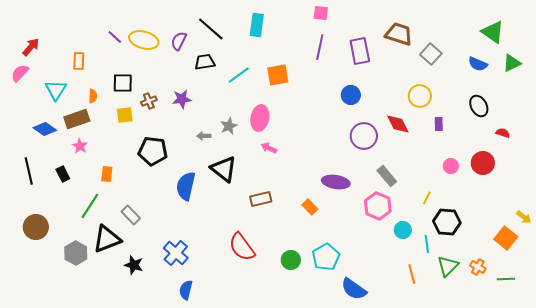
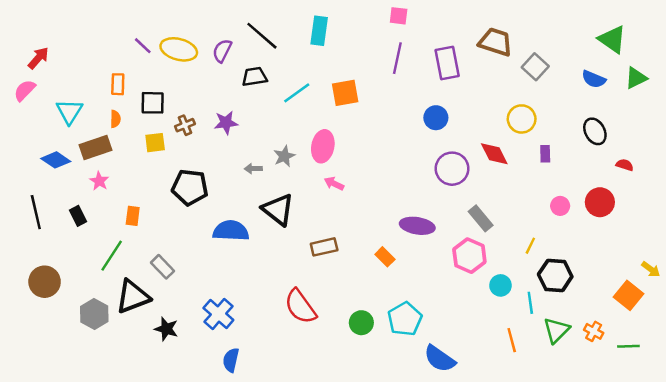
orange rectangle: (79, 61) -> (118, 84), moved
blue semicircle: (186, 186) -> (231, 231), turned 80

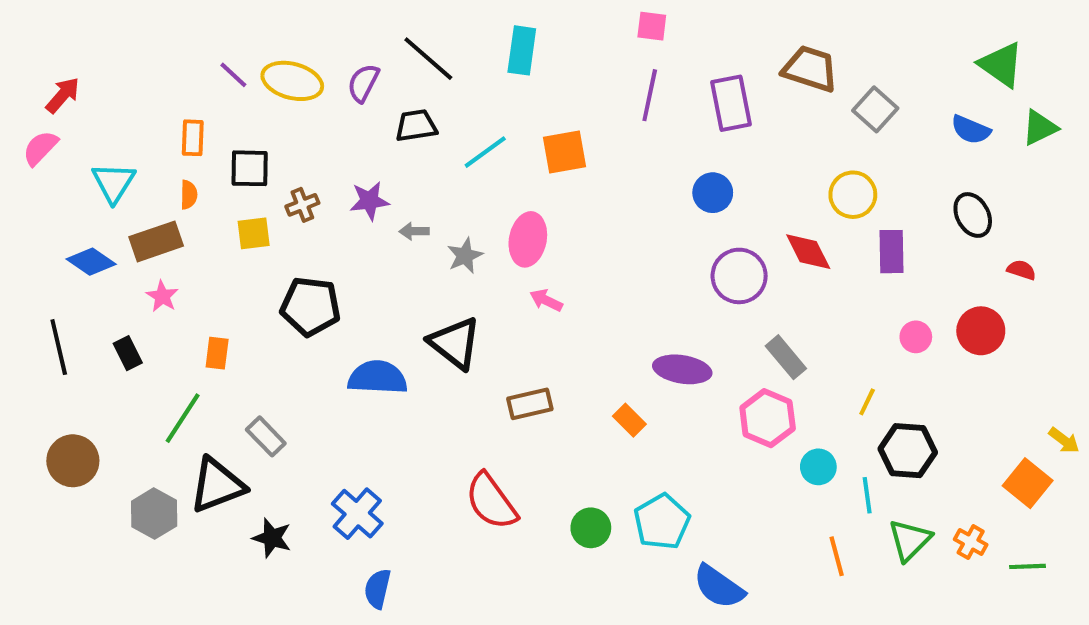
purple rectangle: (545, 154) -> (891, 252), size x1.5
gray arrow: (253, 169) -> (414, 231), moved

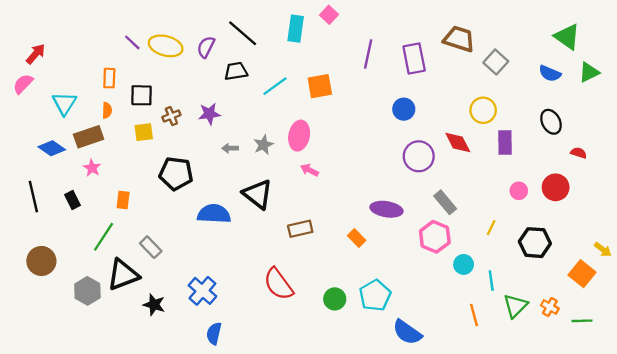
pink square: (652, 26) -> (329, 15), moved, turned 36
gray arrow: (414, 231) -> (230, 148), moved
black hexagon: (908, 451) -> (535, 243), moved

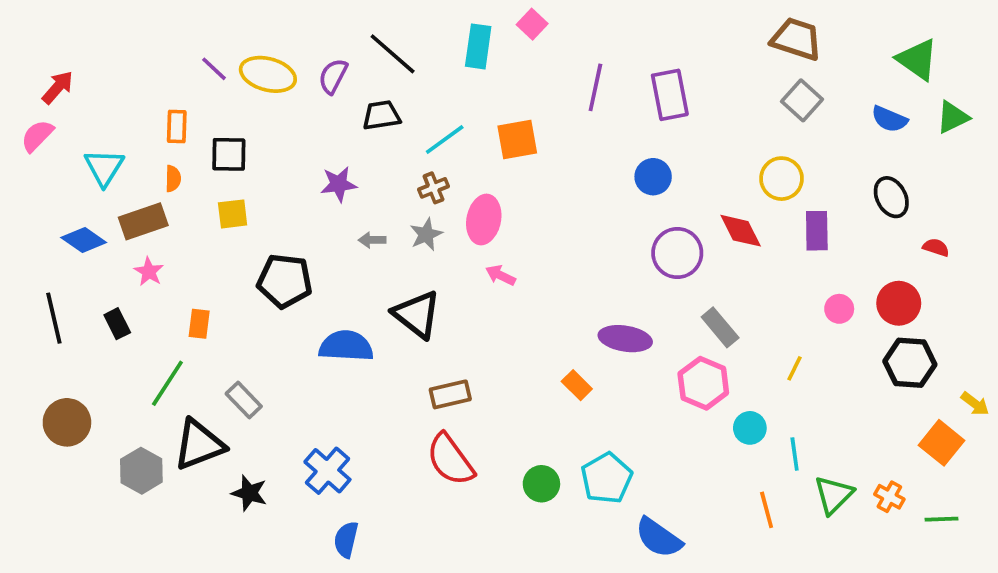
brown trapezoid: (459, 39) -> (796, 39), moved
brown cross: (171, 116) -> (434, 188), moved
brown rectangle: (300, 229) -> (450, 394), moved
black hexagon: (535, 243) -> (910, 363), moved

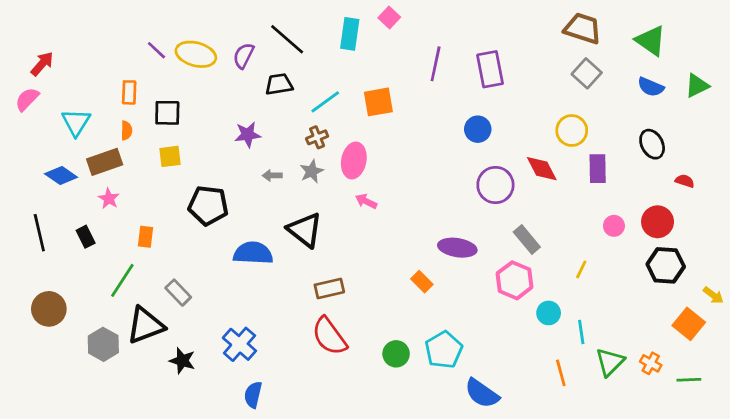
green triangle: (917, 59) -> (651, 41), moved

